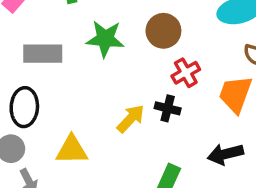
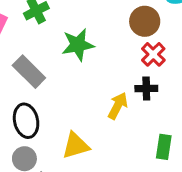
brown circle: (163, 31) -> (145, 21), moved
gray rectangle: (43, 54) -> (29, 72), turned 60

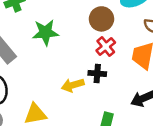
yellow arrow: (118, 106) -> (73, 85), turned -140

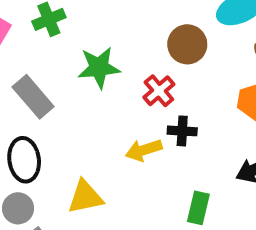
red cross: (106, 46) -> (159, 91), moved

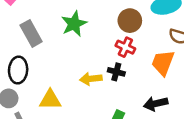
green star: (99, 67) -> (74, 24), turned -30
red cross: (159, 91) -> (125, 47), moved, turned -36

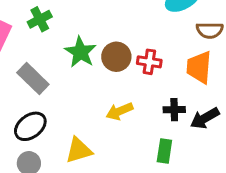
brown circle: (130, 21) -> (116, 57), moved
black ellipse: (18, 70) -> (30, 126), turned 65
black cross: (116, 72) -> (174, 110), moved

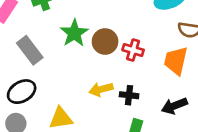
black cross: (174, 110) -> (129, 95), moved

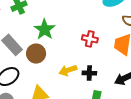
brown circle: (105, 42) -> (36, 54), moved

